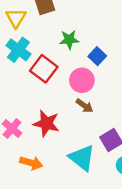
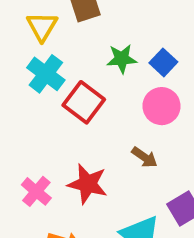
blue square: (97, 56) -> (163, 62), moved
pink circle: (82, 80) -> (162, 106), moved

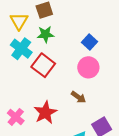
green star: (122, 59) -> (45, 34), moved
red star: (88, 184) -> (45, 113), turned 30

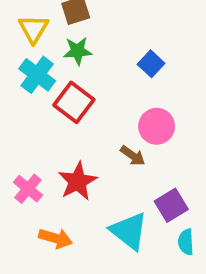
pink circle: (88, 67) -> (157, 126), moved

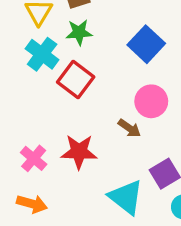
blue square: (151, 64) -> (146, 44), size x1.5
red star: (78, 181) -> (79, 152), turned 30
orange arrow: (56, 238) -> (32, 204), moved

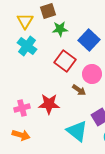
green star: (79, 32) -> (60, 29), moved
red square: (76, 79) -> (65, 61), moved
pink cross: (34, 158) -> (22, 108), turned 35

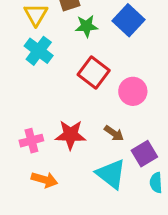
blue square: (89, 40) -> (128, 20), moved
brown arrow: (79, 90) -> (114, 133), moved
orange arrow: (21, 135) -> (44, 180), moved

